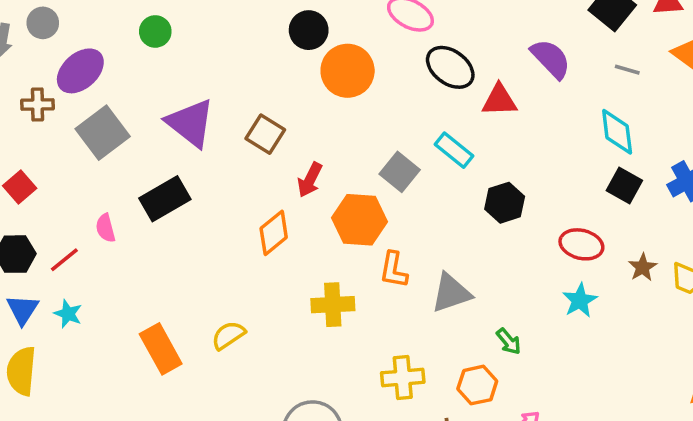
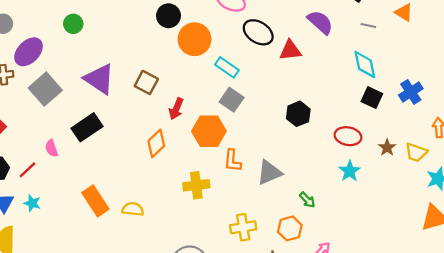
cyan rectangle: (454, 150) -> (227, 67), moved
yellow semicircle: (228, 335) -> (133, 209), turned 45
orange rectangle: (161, 349) -> (95, 201), moved

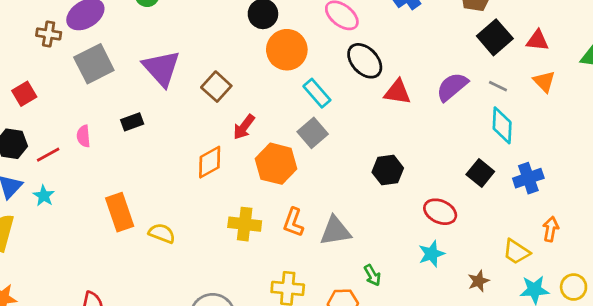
purple semicircle: (320, 22) -> (452, 87), moved, turned -96
cyan diamond: (365, 65) -> (502, 125), moved
black rectangle: (87, 127) -> (132, 122), size x0.6
brown star: (387, 148) -> (479, 281), moved
orange L-shape: (232, 161) -> (293, 222), moved

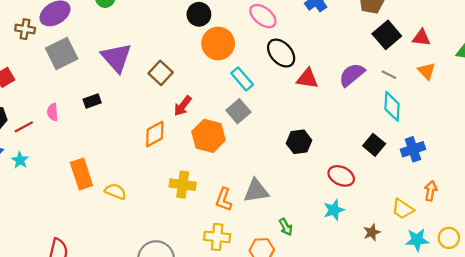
orange L-shape: (293, 222) -> (224, 199), moved

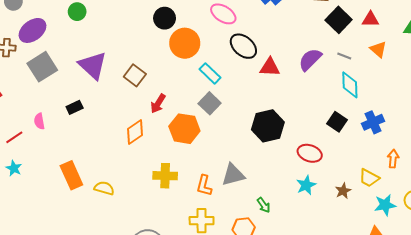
black hexagon: (299, 142) -> (268, 126), size x1.4
brown star: (372, 232) -> (343, 191), moved

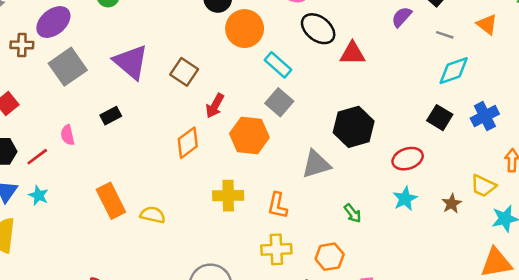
purple semicircle: (310, 60) -> (402, 17), moved, size x0.7
cyan diamond: (350, 85) -> (454, 71), turned 76
red ellipse: (310, 153) -> (408, 159), turned -35
gray triangle: (233, 175) -> (316, 164), moved
green arrow: (264, 205) -> (353, 213), moved

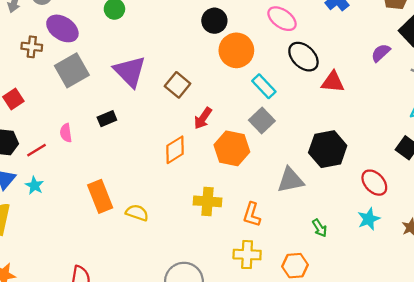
purple ellipse: (53, 22) -> (62, 28), turned 68
red ellipse: (408, 159) -> (374, 183), turned 60

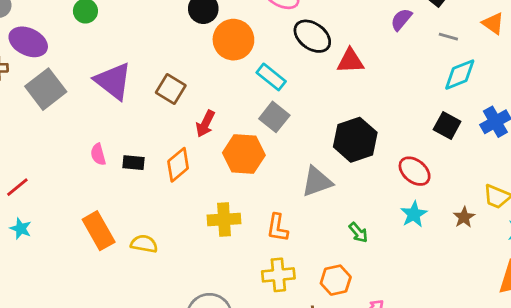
black rectangle: (107, 119) -> (133, 163), moved, turned 36
pink semicircle: (66, 133) -> (98, 154), moved

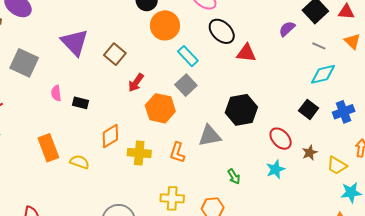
gray square: (46, 89) -> (24, 63), moved, turned -36
orange diamond: (178, 165) -> (110, 136), moved
brown star: (464, 217) -> (310, 153), moved
orange L-shape: (277, 228) -> (177, 153), moved

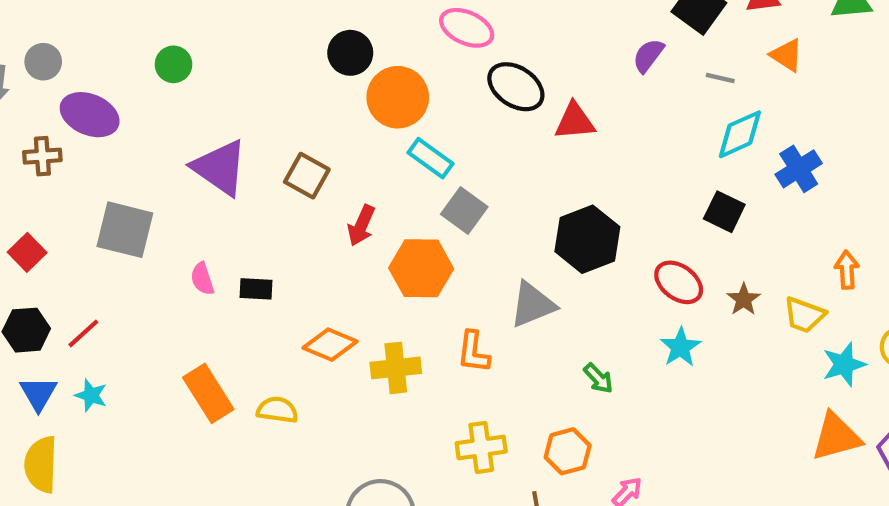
cyan rectangle: (188, 56) -> (430, 158), moved
blue cross: (344, 112) -> (799, 169), moved
orange diamond: (110, 136) -> (330, 345), turned 65

